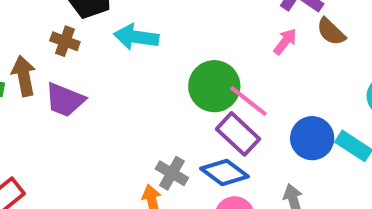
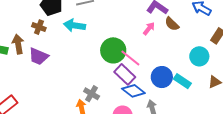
blue diamond: (225, 172) -> (133, 91), moved

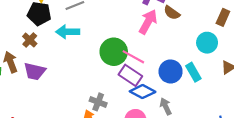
brown cross: (39, 27) -> (30, 40), turned 32
pink arrow: (149, 29) -> (148, 22), size x1.6
cyan rectangle: (182, 81) -> (193, 72), turned 36

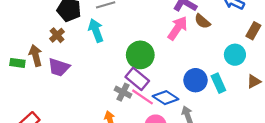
cyan arrow: (68, 32) -> (96, 31), turned 65
pink line: (133, 57) -> (142, 97), moved
purple rectangle: (130, 75) -> (137, 79), moved
gray cross: (98, 102) -> (123, 92), moved

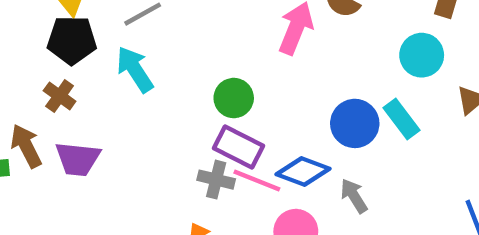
green circle: (140, 55) -> (234, 98), size x0.7

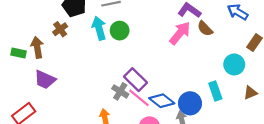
green circle: (234, 98) -> (120, 31), moved
blue circle: (355, 123) -> (190, 103), moved
purple trapezoid: (78, 159) -> (45, 80), moved

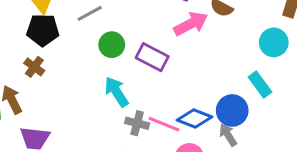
cyan arrow: (99, 28) -> (117, 92), moved
pink arrow: (180, 33) -> (191, 24), turned 40
purple rectangle: (135, 80) -> (152, 57), moved

